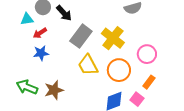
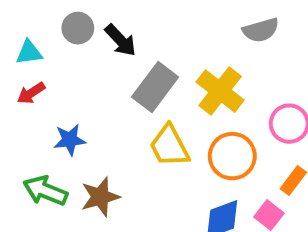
cyan triangle: (27, 19) -> (29, 52), moved
red arrow: (40, 33) -> (31, 93), moved
blue star: (41, 53) -> (70, 140), moved

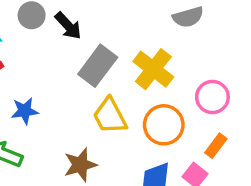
brown star: (100, 197) -> (80, 165), moved

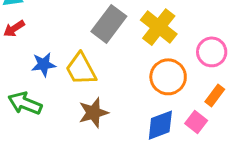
yellow trapezoid: (110, 116) -> (81, 69), moved

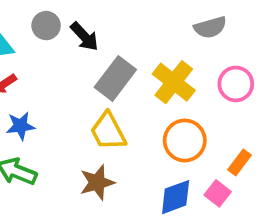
pink circle: (212, 52) -> (236, 84), moved
blue star: (44, 64) -> (20, 126), moved
yellow trapezoid: (81, 69) -> (108, 131), moved

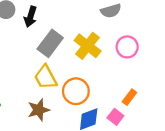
black arrow: (84, 36) -> (30, 17), turned 60
orange circle: (185, 140) -> (76, 91), moved

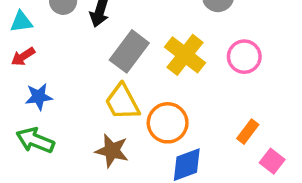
brown star: (39, 110) -> (112, 151), turned 30
pink square: (115, 117) -> (272, 161), moved

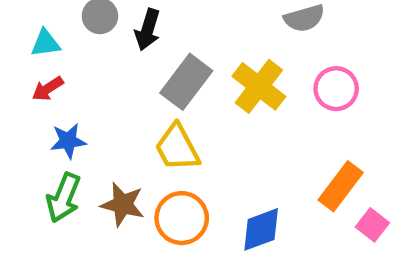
orange circle: (168, 123) -> (182, 218), moved
orange rectangle: (248, 132) -> (341, 186), size x1.5
green arrow: (35, 140) -> (64, 198), turned -90
brown star: (112, 151) -> (123, 204), moved

